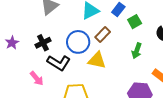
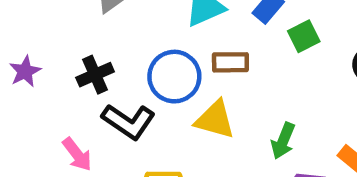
brown rectangle: (103, 35) -> (230, 62), turned 42
green arrow: (137, 51) -> (283, 141), moved

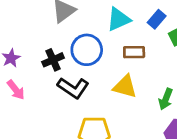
blue circle: (174, 77) -> (87, 50), moved
pink arrow: (77, 154) -> (16, 90), moved

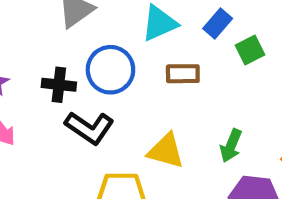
black cross: (53, 60) -> (59, 85), turned 30
yellow triangle: (125, 87) -> (166, 151), moved

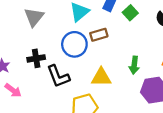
blue circle: (110, 70) -> (74, 44), moved
black L-shape: (89, 128) -> (58, 76), turned 50

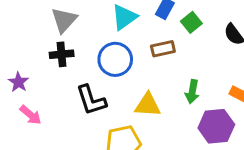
brown rectangle: (99, 35) -> (163, 49), moved
black cross: (36, 58) -> (62, 54), moved

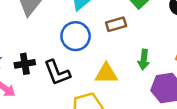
black cross: (62, 54) -> (25, 64), moved

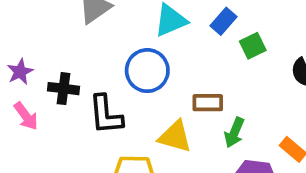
brown rectangle: (116, 24) -> (208, 103), moved

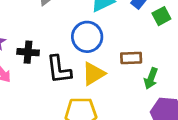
yellow triangle: (175, 137) -> (93, 74), moved, turned -45

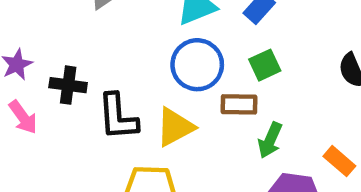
green square: (161, 16) -> (265, 65), moved
blue circle: (87, 37) -> (197, 65), moved

